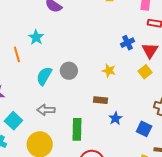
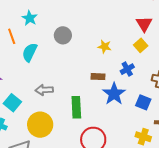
blue cross: (127, 43) -> (127, 69), moved
gray circle: (69, 71) -> (63, 35), moved
cyan semicircle: (44, 76) -> (30, 52), moved
blue star: (115, 118) -> (114, 94), size x1.6

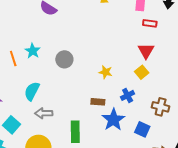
cyan star: (30, 18) -> (33, 51), moved
cyan semicircle: (30, 52) -> (32, 91), moved

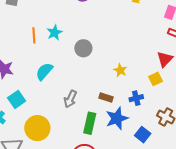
gray arrow: (44, 113) -> (70, 99), moved, turned -78
green rectangle: (75, 132) -> (90, 123), moved

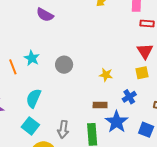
yellow square: (155, 79) -> (142, 73), turned 32
cyan square: (17, 99) -> (30, 126), moved
gray arrow: (70, 99) -> (63, 129), moved

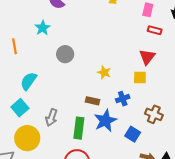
cyan star: (32, 58) -> (43, 28), moved

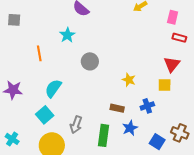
brown cross: (154, 114) -> (180, 133), moved
blue star: (105, 121) -> (130, 128), size x0.7

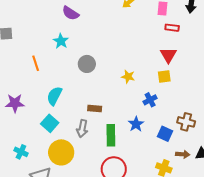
brown rectangle: (117, 108) -> (95, 108), moved

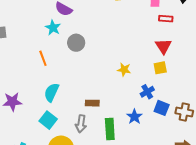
cyan star: (61, 41) -> (53, 28), moved
orange line: (36, 63) -> (43, 58), moved
gray circle: (87, 64) -> (76, 43), moved
blue square: (165, 134) -> (162, 108), moved

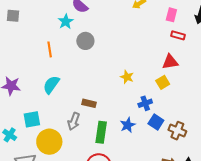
red triangle: (163, 46) -> (170, 62), turned 42
yellow square: (160, 68) -> (163, 82), turned -32
cyan square: (48, 120) -> (32, 119), moved, turned 30

